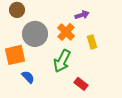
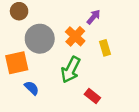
purple arrow: (82, 15) -> (94, 17), turned -32

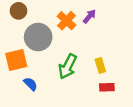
orange cross: (75, 36) -> (66, 21), moved
yellow rectangle: (105, 48) -> (100, 65), moved
red rectangle: (92, 96) -> (107, 87), moved, turned -40

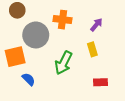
purple arrow: (89, 16) -> (96, 25), moved
orange cross: (66, 21) -> (62, 20), turned -36
yellow rectangle: (100, 65) -> (92, 49), moved

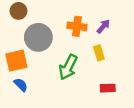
orange cross: (62, 20) -> (77, 26), moved
blue semicircle: (29, 79) -> (21, 85), moved

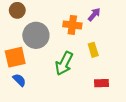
purple arrow: (103, 26) -> (94, 15), moved

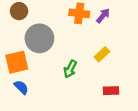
orange cross: (72, 25) -> (79, 13), moved
yellow rectangle: (93, 50) -> (102, 54), turned 64
green arrow: (64, 63) -> (70, 69), size x0.7

